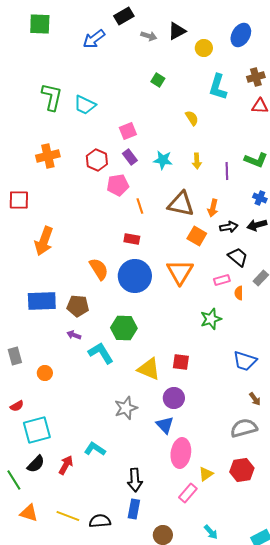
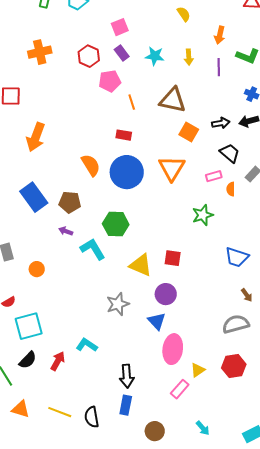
orange arrow: (213, 208) -> (220, 35), moved
blue rectangle: (42, 301) -> (34, 197), turned 56
black semicircle: (100, 521) -> (92, 417), turned -95

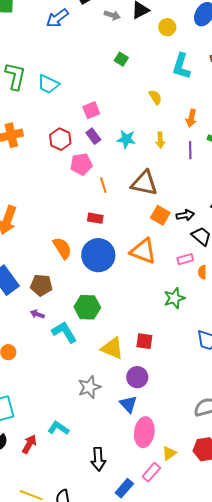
black arrow: (221, 123) -> (185, 215), moved
orange triangle: (172, 168) -> (143, 251), turned -40
blue rectangle: (126, 405) -> (124, 488), moved, turned 30

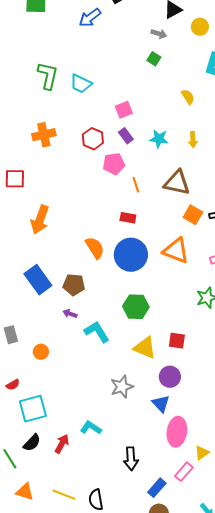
gray arrow: (112, 15) -> (159, 34), moved
green hexagon: (87, 307) -> (136, 307), moved

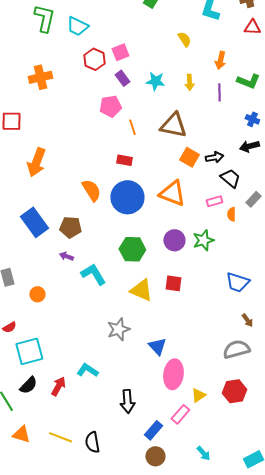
red hexagon: (93, 139) -> (94, 59), moved
purple circle: (170, 377) -> (174, 240), moved

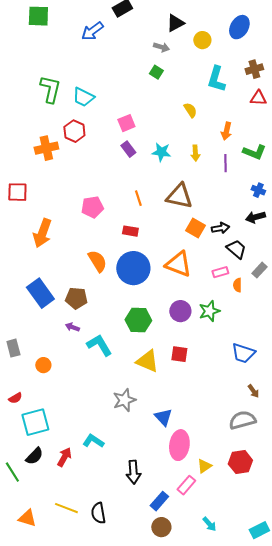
red hexagon: (94, 59) -> (74, 131), moved
pink pentagon: (110, 106) -> (92, 207), moved
orange triangle: (21, 434) -> (27, 518), moved

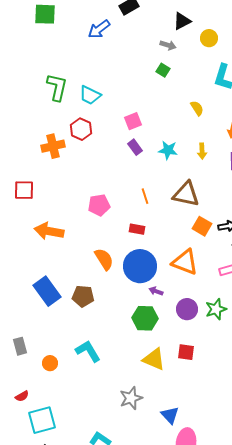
orange arrow: (42, 233) -> (49, 231), turned 80
purple arrow: (72, 327) -> (156, 291), moved
cyan L-shape: (99, 345) -> (88, 351), moved

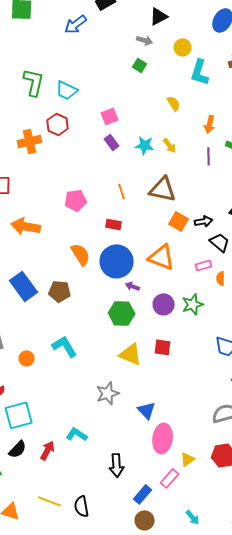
yellow circle: (209, 38) -> (183, 47), moved
yellow arrow: (202, 151) -> (170, 145), moved, turned -35

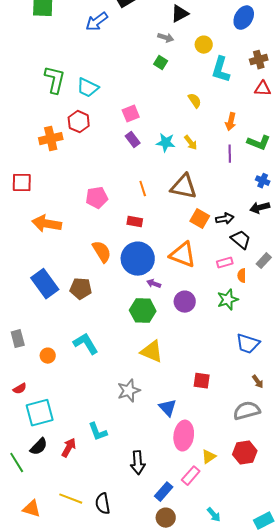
green star: (193, 304) -> (228, 300), moved
red square: (163, 347) -> (202, 381), moved
cyan L-shape: (77, 434) -> (98, 432), turned -145

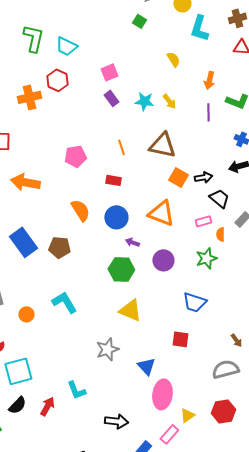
blue circle: (138, 259) -> (116, 217), size x0.7
blue trapezoid: (248, 344) -> (194, 302), moved
black arrow: (138, 463) -> (116, 421), turned -80

